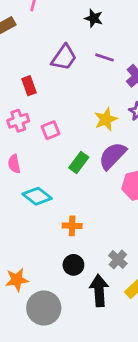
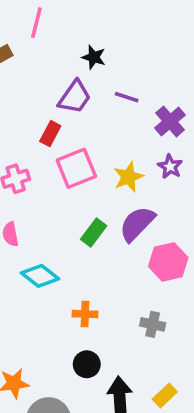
black star: (94, 18) -> (94, 57), moved
red rectangle: (29, 86) -> (50, 134), moved, turned 48
pink square: (51, 130) -> (76, 168), moved, size x1.6
gray cross: (118, 259) -> (153, 324), moved, turned -30

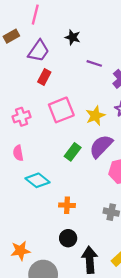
purple trapezoid: (75, 97) -> (39, 51), moved
red rectangle: (50, 134) -> (44, 77), moved

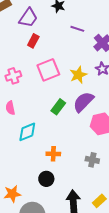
cyan diamond: (37, 180) -> (27, 132), turned -60
black circle: (68, 238) -> (46, 179), moved

